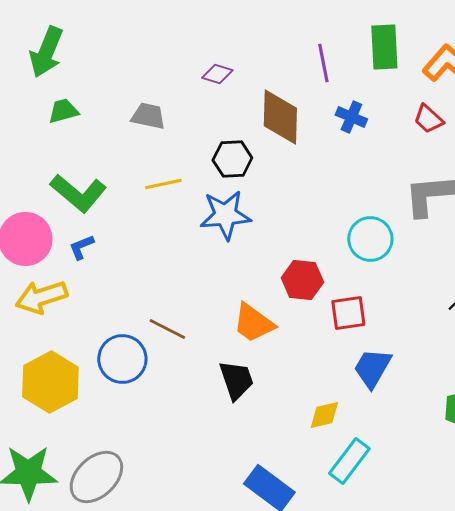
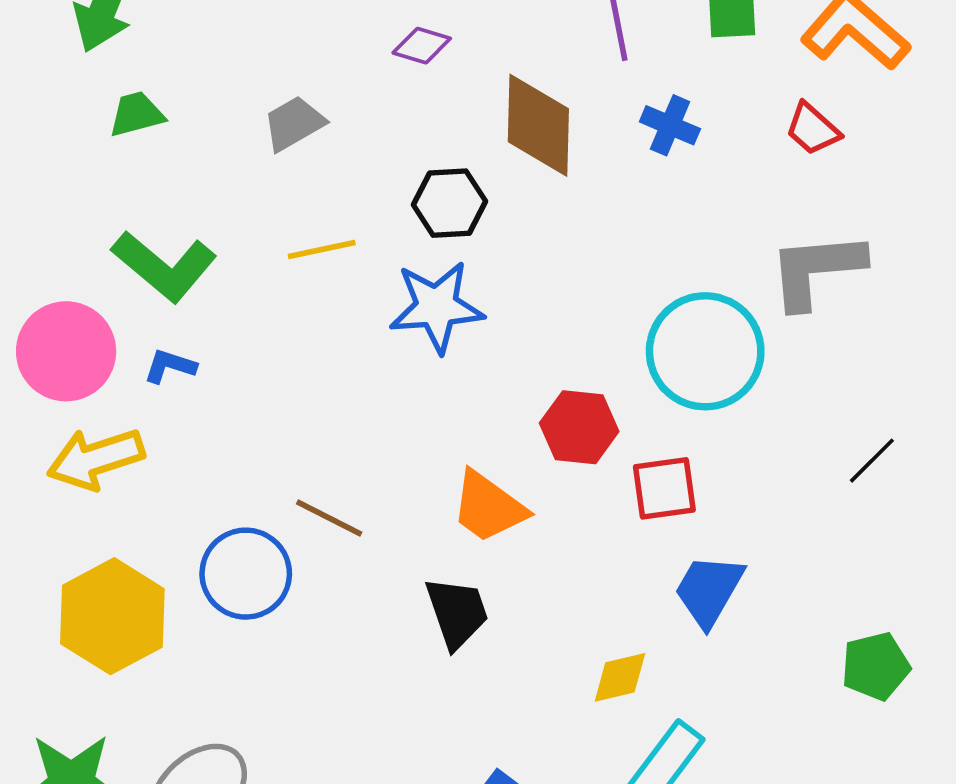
gray trapezoid: (148, 116) -> (294, 123), turned -42
cyan circle: (370, 239) -> (705, 351), size x1.4
blue L-shape: (81, 247) -> (170, 366), turned 40

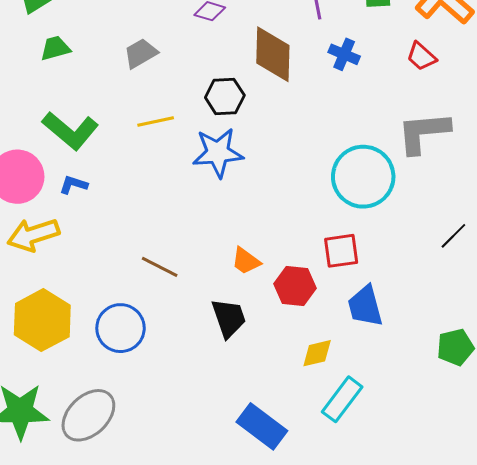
red hexagon: (579, 427) -> (295, 286), moved
orange trapezoid: (488, 507) -> (246, 261), size x0.7
blue circle: (246, 574) -> (121, 328), moved
blue trapezoid: (709, 590) -> (365, 306), turned -45

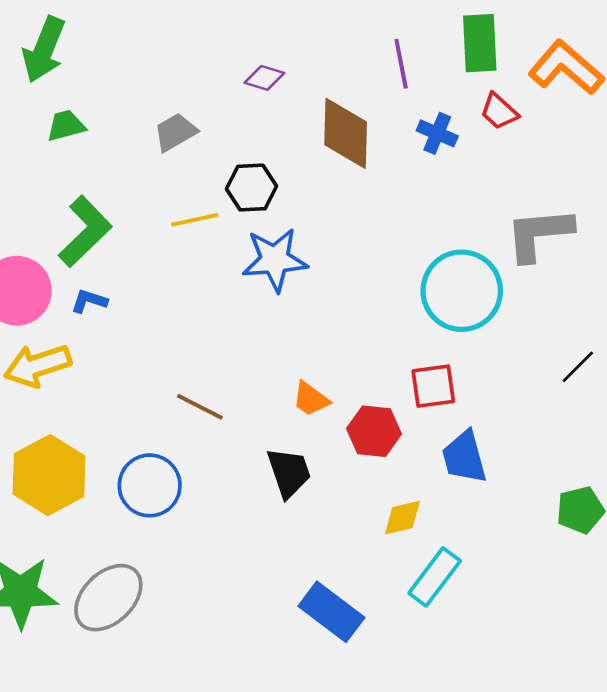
red trapezoid: (421, 56) -> (499, 111), moved
black hexagon: (225, 96) -> (252, 188), moved
green L-shape: (70, 131) -> (85, 231), turned -84

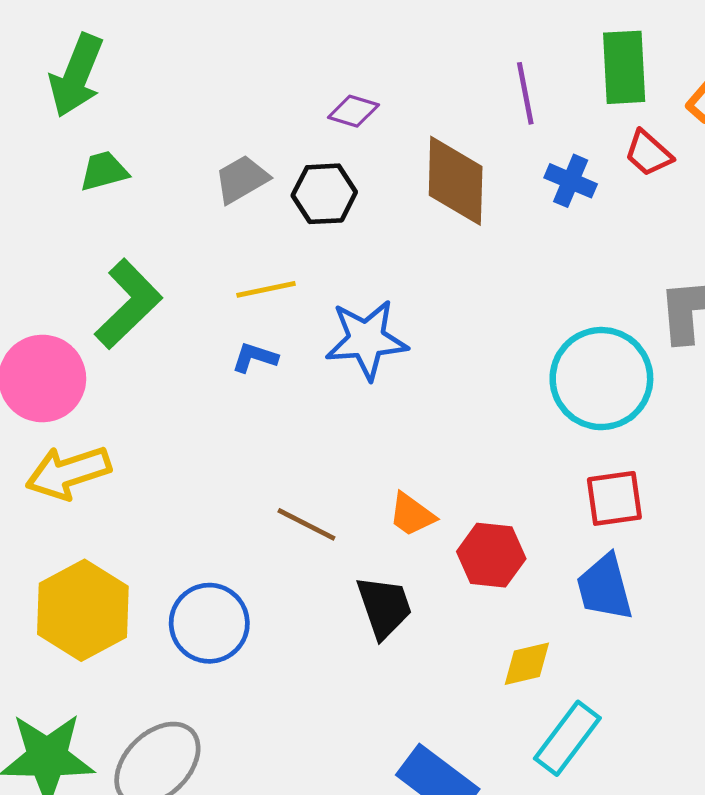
black hexagon: (252, 188) -> (324, 194), moved
blue L-shape: (89, 301) -> (255, 357), moved
red square: (433, 386) -> (614, 498), moved
brown line: (200, 407) -> (306, 524), moved

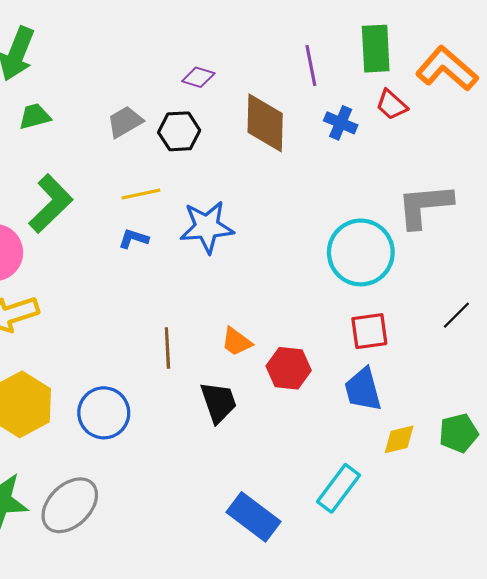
brown line: (306, 524) -> (167, 348), turned 60
yellow diamond: (527, 664) -> (399, 439), moved

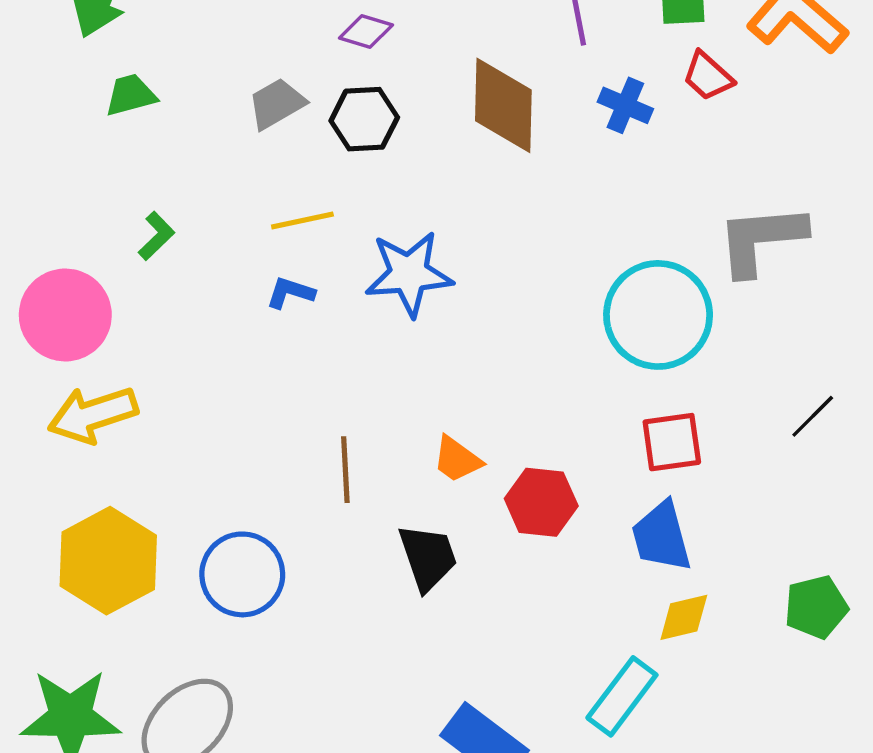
purple diamond: (198, 77) -> (366, 31), moved
green L-shape: (51, 204) -> (156, 236), size x0.5
yellow diamond: (399, 439) -> (684, 617), moved

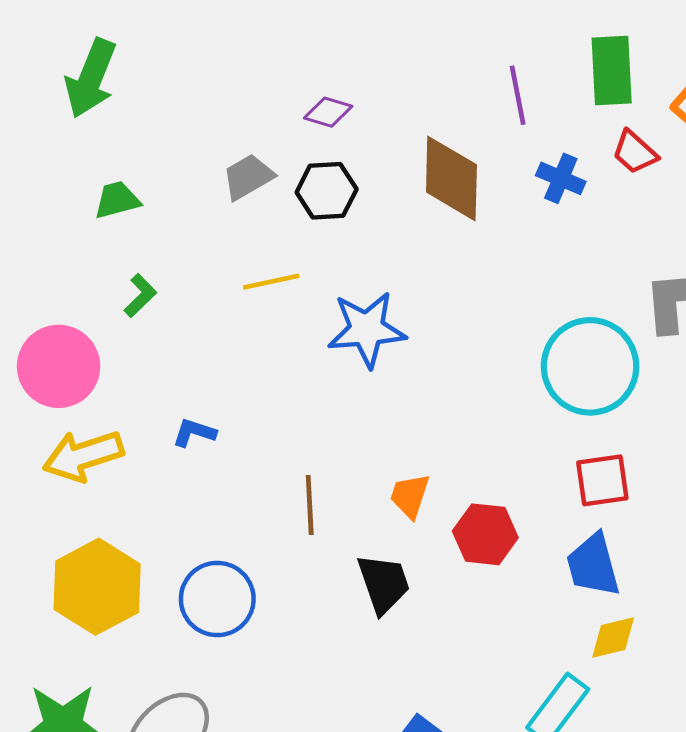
green trapezoid: (131, 95) -> (117, 200), moved
blue L-shape: (290, 293) -> (194, 433), moved
orange trapezoid: (457, 459) -> (410, 496), turned 72

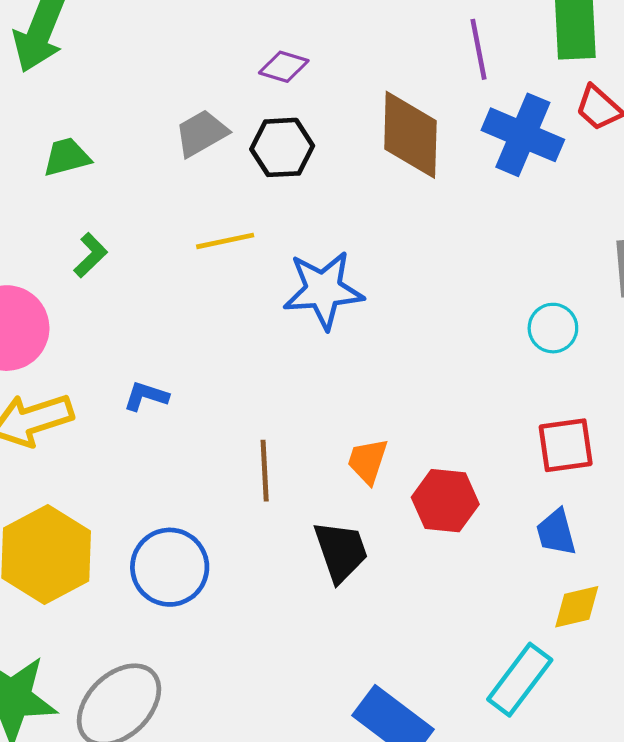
blue cross: (561, 178) -> (523, 135), size x1.6
cyan circle: (590, 366) -> (553, 328), size x0.5
blue trapezoid: (593, 565) -> (556, 532), size x0.7

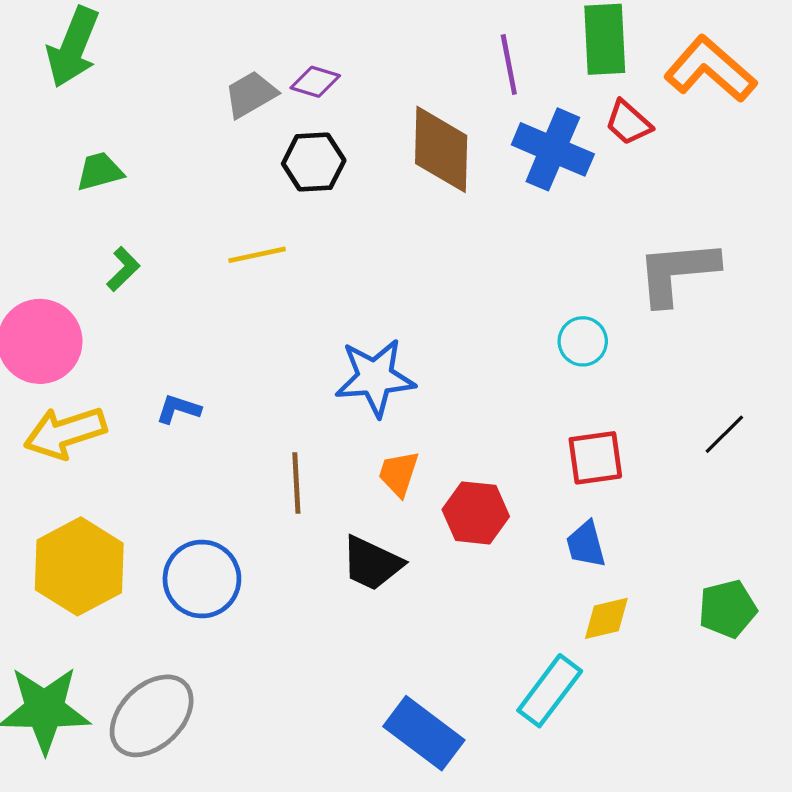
gray trapezoid: (201, 133) -> (251, 94), moved
blue star: (323, 290) -> (375, 378), moved
black trapezoid: (341, 551) -> (372, 563), turned 134

